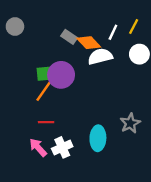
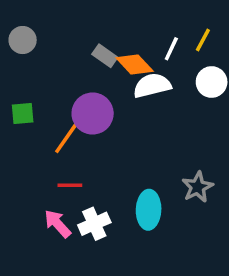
green square: (44, 74) -> (23, 114), moved

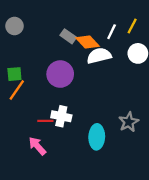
orange line: (66, 138) -> (17, 90), moved
white cross: (94, 224) -> (61, 116), moved, turned 36

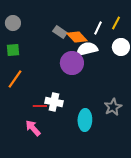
green square: (14, 74) -> (13, 50), moved
purple circle: (60, 74) -> (72, 63), moved

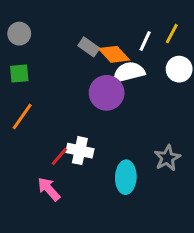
red line: (40, 106) -> (59, 156), turned -48

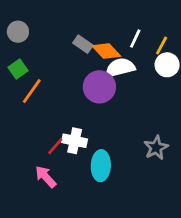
yellow line: (172, 34) -> (162, 45), moved
green square: (19, 74) -> (18, 69), turned -30
orange line: (22, 116) -> (32, 91), moved
cyan ellipse: (126, 177) -> (101, 166), moved

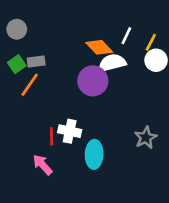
gray rectangle: (83, 44) -> (36, 62), moved, turned -42
red line: (55, 146) -> (52, 136), turned -42

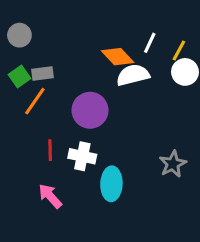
purple circle: (93, 81) -> (90, 110), moved
red line: (52, 136) -> (50, 150), moved

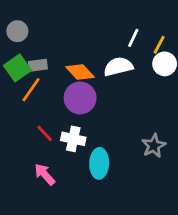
orange diamond: (118, 57) -> (80, 72), moved
green square: (19, 77) -> (17, 68), size x1.4
red line: (50, 150) -> (45, 133), turned -42

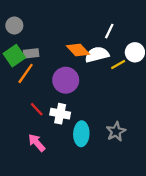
yellow line: (159, 45) -> (118, 65), moved, turned 32
orange diamond: (80, 72) -> (78, 50), moved
gray star: (154, 146) -> (116, 132), moved

